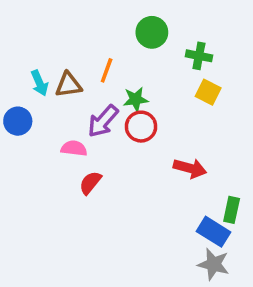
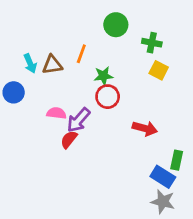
purple arrow: (103, 121) -> (79, 120), moved

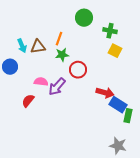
green star: (103, 76) -> (62, 55), moved
red semicircle: (69, 139) -> (28, 101), moved
blue rectangle: (163, 177) -> (118, 105), moved

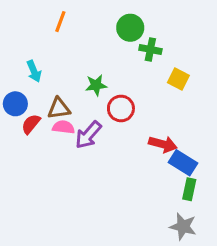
green cross: (110, 31) -> (150, 49), moved
orange line: (59, 39) -> (60, 22), moved
brown triangle: (38, 47) -> (59, 108), moved
red semicircle: (28, 101) -> (31, 124), moved
green rectangle: (128, 116) -> (189, 189), moved

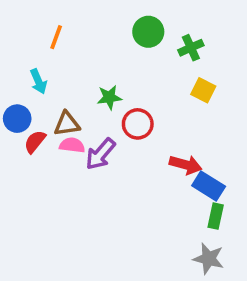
orange line: (60, 22) -> (56, 37), moved
green cross: (150, 49) -> (191, 48), moved, turned -35

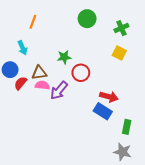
green cross: (191, 48) -> (121, 28), moved
blue rectangle: (209, 186) -> (103, 111), moved

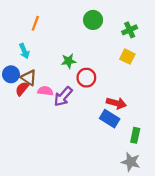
brown triangle: (39, 73) -> (29, 78), moved, turned 42

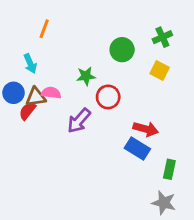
green circle: (93, 20) -> (122, 50), moved
brown triangle: (29, 78) -> (36, 97), turned -42
pink semicircle: (45, 91) -> (51, 93), moved

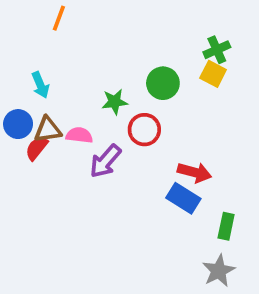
orange line: (44, 29) -> (59, 18), moved
green circle: (122, 50) -> (163, 83), moved
yellow square: (160, 71) -> (213, 74), moved
pink semicircle: (51, 93) -> (79, 135), moved
gray star: (164, 203) -> (219, 271), turned 30

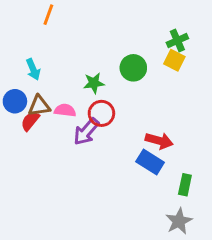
red circle: (144, 130) -> (101, 113), moved

